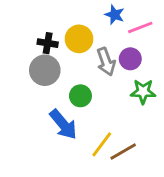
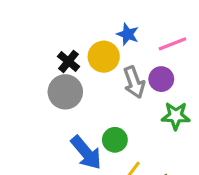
blue star: (115, 15) -> (128, 34), moved
black cross: (48, 43) -> (69, 61), turned 30
green circle: (80, 96) -> (115, 140), moved

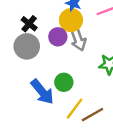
yellow circle: (104, 57) -> (71, 20), moved
purple circle: (161, 79) -> (58, 37), moved

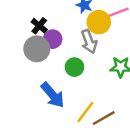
yellow circle: (71, 20) -> (99, 22), moved
purple circle: (58, 37) -> (53, 39), moved
green circle: (64, 82) -> (74, 67), moved

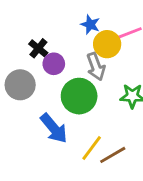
gray circle: (37, 49) -> (20, 85), moved
green circle: (74, 67) -> (79, 96), size x1.6

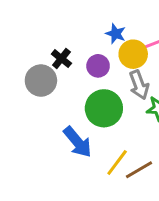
purple circle: (54, 64) -> (98, 66), moved
gray arrow: (96, 67) -> (139, 85), moved
gray circle: (20, 85) -> (41, 81), moved

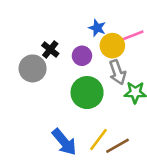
blue arrow: (78, 142) -> (64, 142), moved

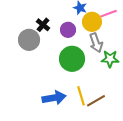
yellow line: (98, 139) -> (81, 96), turned -54
blue arrow: (64, 142) -> (54, 98), turned -60

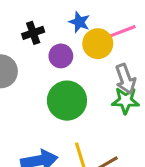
black cross: (43, 25) -> (33, 33), moved, turned 32
gray arrow: (96, 43) -> (125, 79), moved

